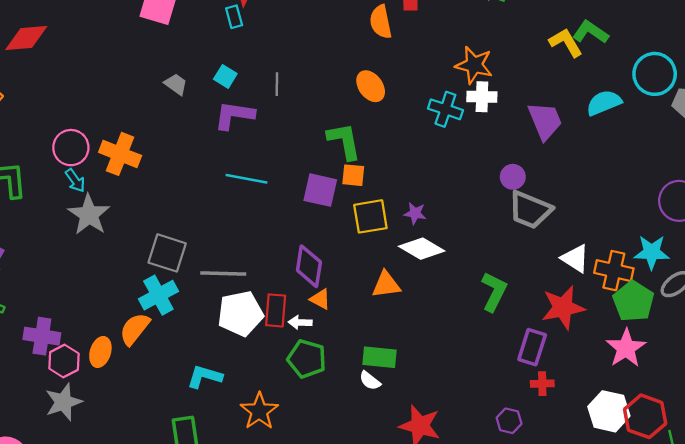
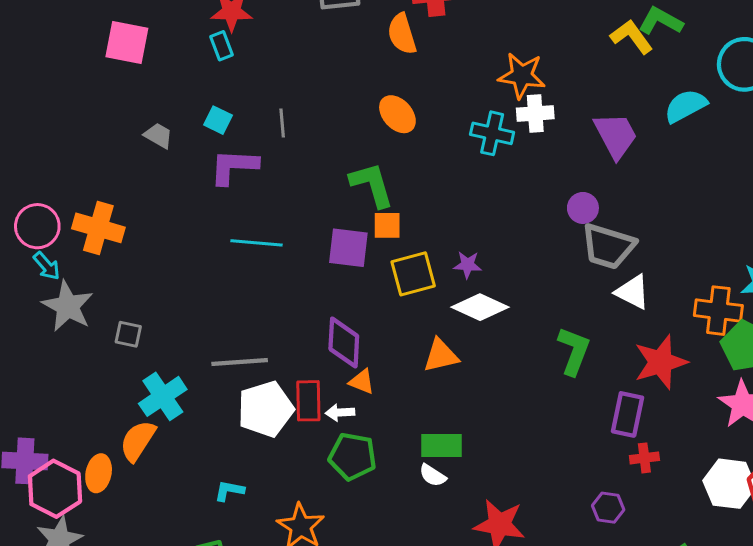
gray square: (167, 253) -> (128, 334), moved, size x0.6
white triangle: (575, 258) -> (633, 292), moved
pink hexagon: (64, 361) -> (55, 489), size x1.4
cyan L-shape: (205, 377) -> (229, 491), size x0.7

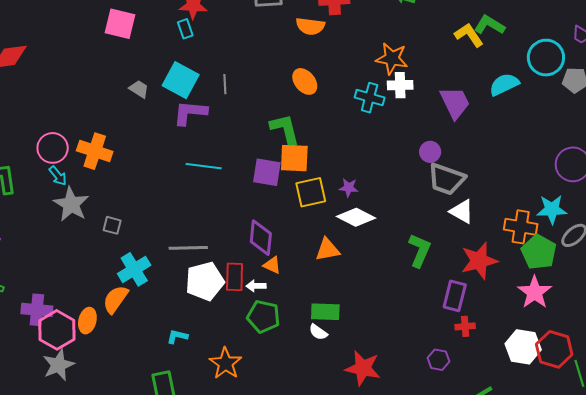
orange semicircle: (402, 34) -> (310, 26), turned -68
cyan square: (218, 120) -> (181, 80), size x1.8
orange square: (387, 225) -> (294, 158), size x1.5

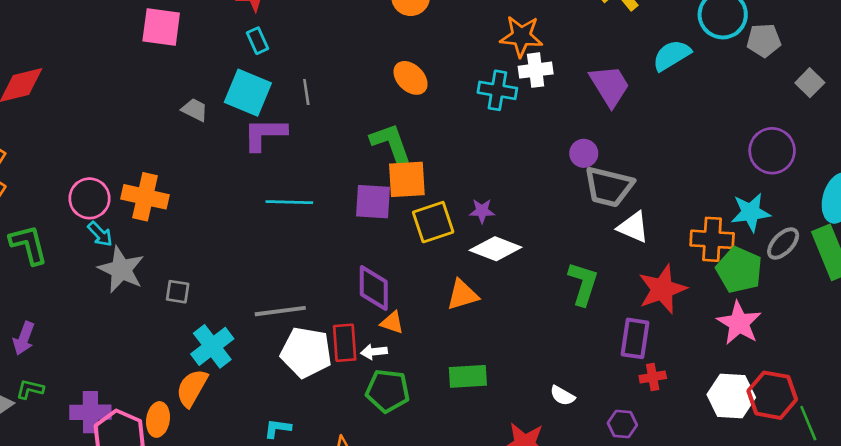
cyan rectangle: (185, 29) -> (258, 41), moved
white pentagon: (205, 281) -> (306, 352), turned 30
white semicircle: (318, 332) -> (562, 396), moved

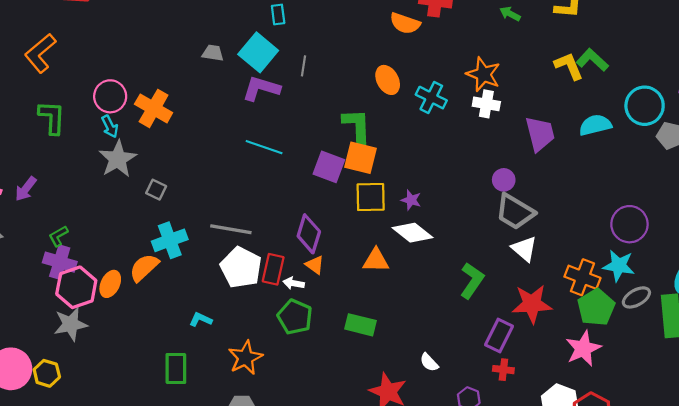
cyan cross: (497, 90) -> (431, 98), moved
gray trapezoid: (195, 110) -> (213, 53), turned -35
purple circle: (772, 151) -> (629, 224), moved
green L-shape: (30, 389) -> (58, 236), moved, turned -60

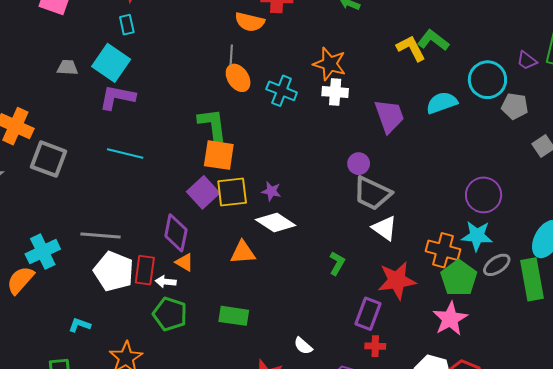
gray line: (304, 66) -> (231, 55), moved
purple square: (329, 167) -> (203, 192), moved, turned 32
gray square: (156, 190) -> (48, 159), moved, size x1.8
green L-shape: (472, 281) -> (337, 263), size x0.7

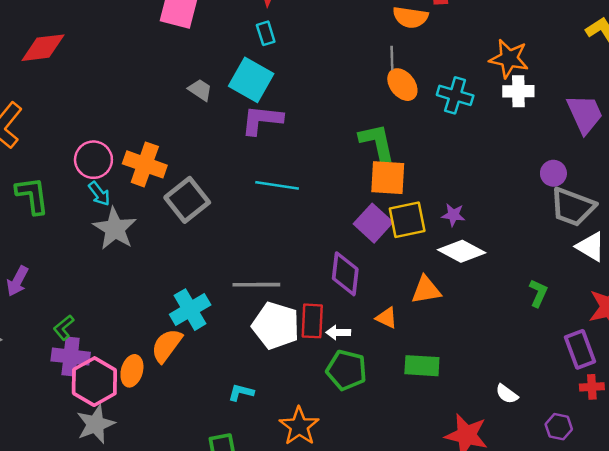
gray trapezoid: (67, 67) -> (200, 90), turned 35
gray square: (48, 159) -> (187, 200), turned 36
orange triangle: (184, 262) -> (387, 318), moved
purple rectangle: (368, 314) -> (580, 349), turned -36

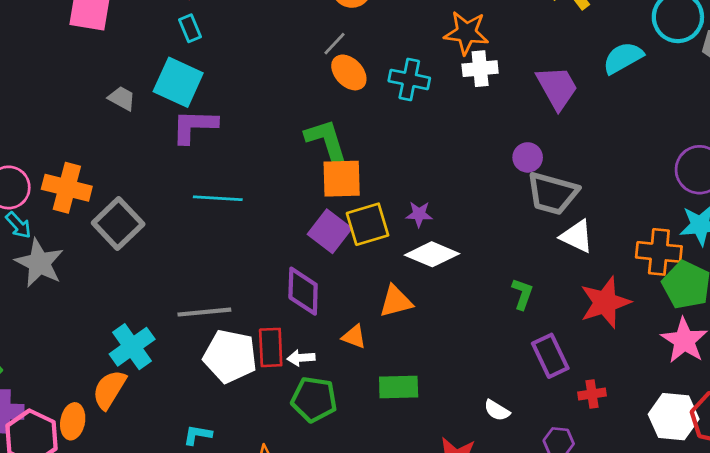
gray line: (392, 58) -> (335, 44), turned 50
purple rectangle: (580, 349) -> (550, 356), moved

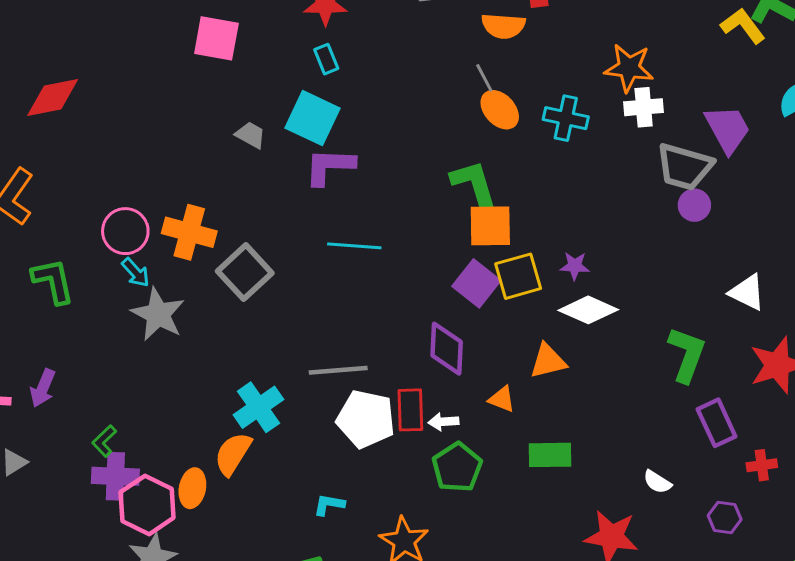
gray line: (335, 44) -> (484, 78), turned -72
gray trapezoid: (553, 193) -> (684, 167), moved
green L-shape: (522, 294) -> (687, 355), size x1.6
green pentagon: (314, 399) -> (457, 467), turned 30

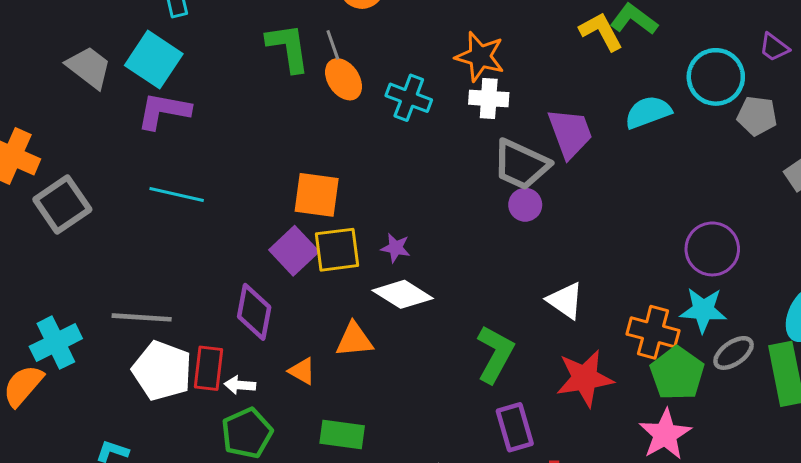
gray trapezoid: (251, 135) -> (89, 67), size x1.5
green L-shape: (474, 184) -> (288, 47), moved

